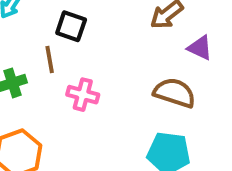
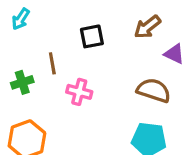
black square: (71, 26) -> (92, 36), moved, turned -30

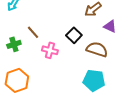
black square: (92, 36) -> (74, 35), moved, turned -35
brown line: (52, 63) -> (33, 32), turned -32

